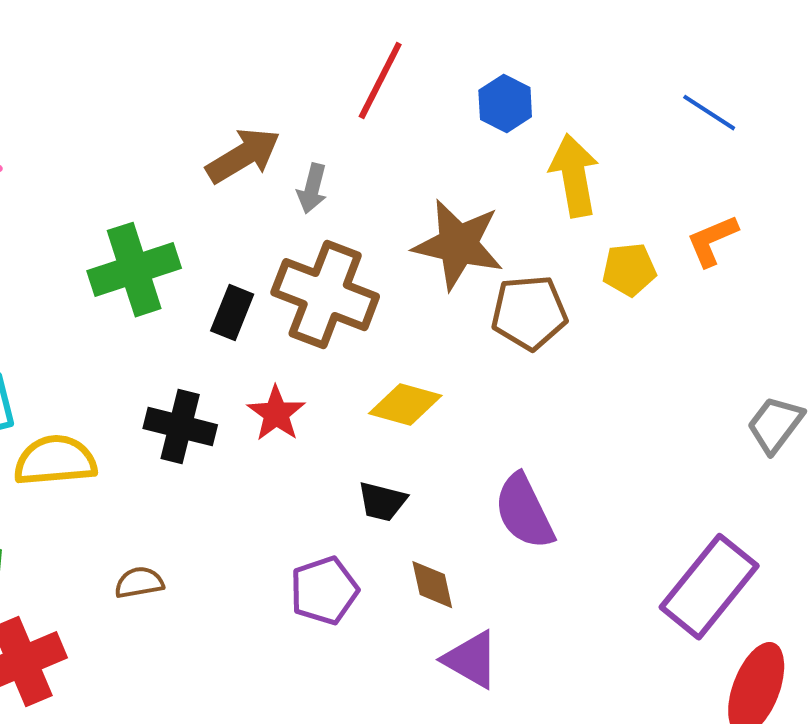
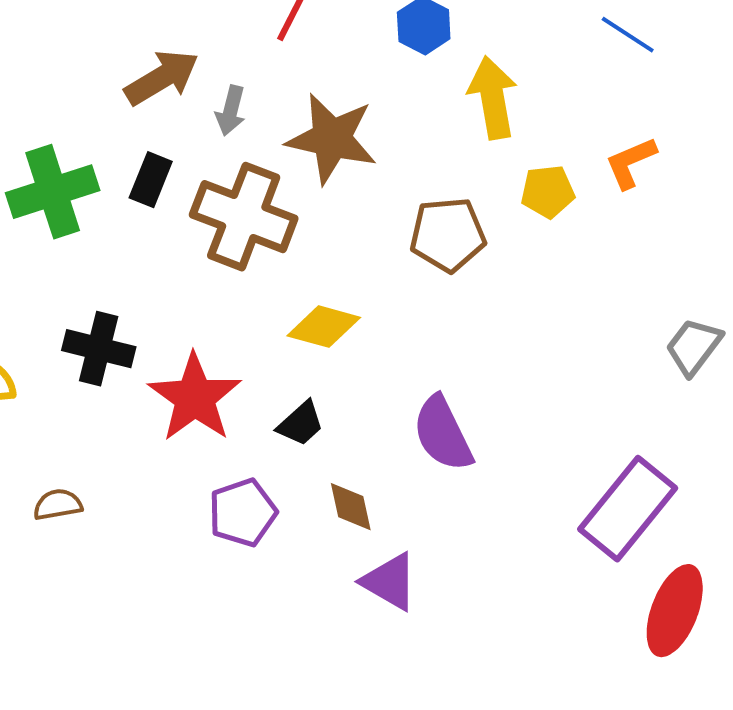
brown star: (458, 245) -> (332, 139), moved
black rectangle: (232, 313) -> (151, 180), moved
red star: (276, 414) -> (195, 398), moved, size x1.6
black trapezoid: (382, 502) -> (301, 424), turned -56

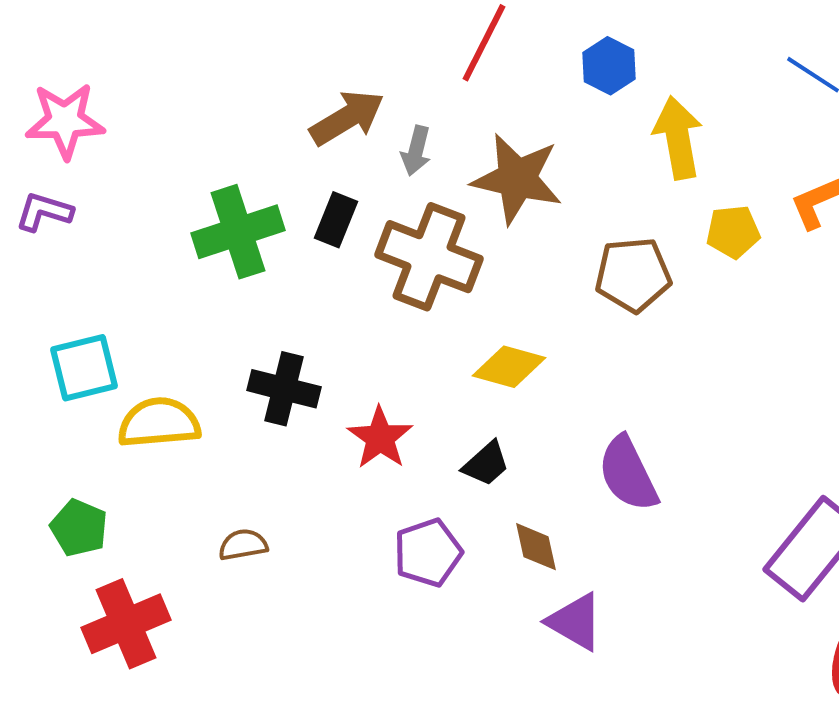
red star: (195, 398) -> (380, 438), size x0.7

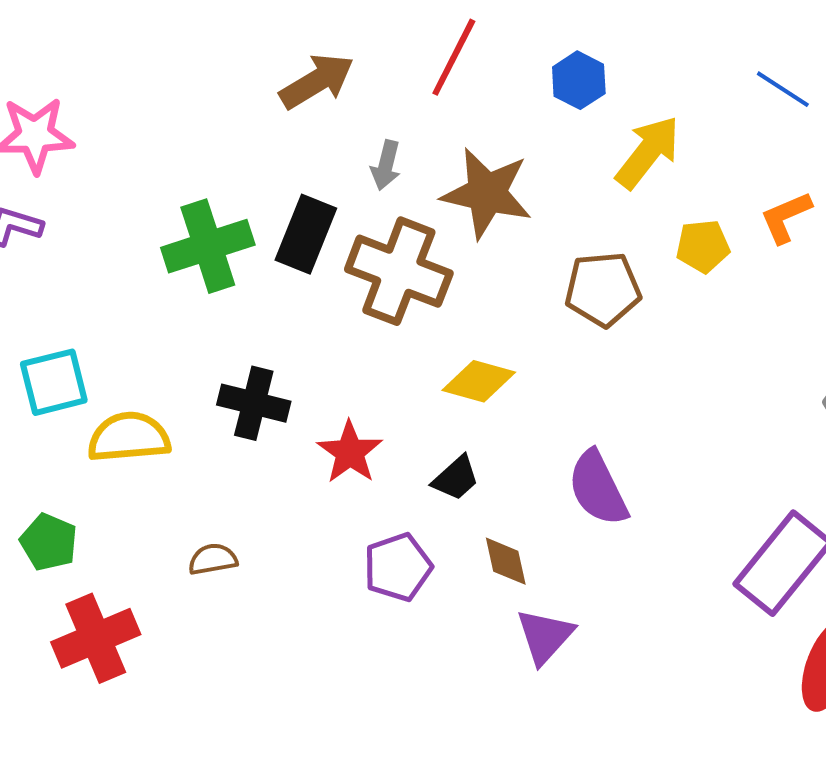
brown arrow: (347, 118) -> (317, 81), moved
yellow arrow: (678, 138) -> (648, 152), turned 48
black rectangle: (336, 220) -> (306, 234), size x1.4
purple triangle: (575, 622) -> (545, 636), turned 42

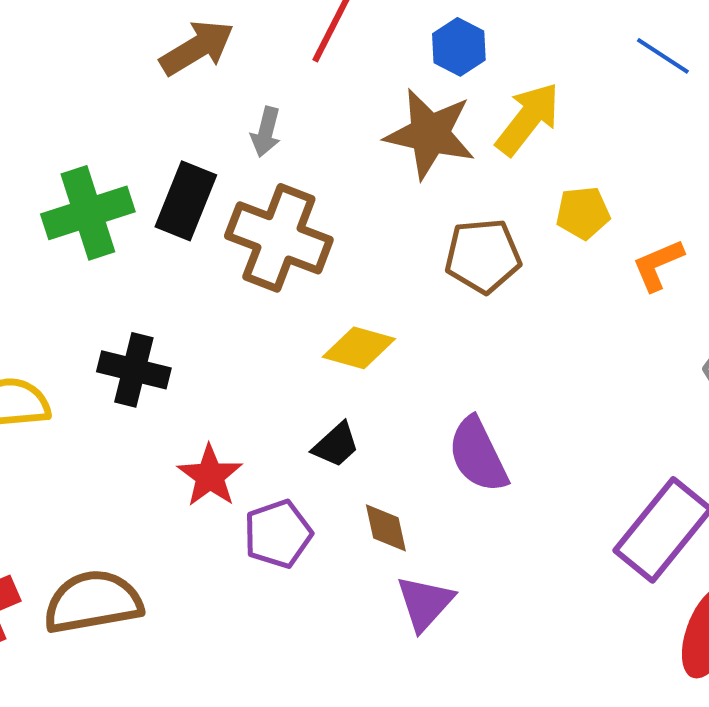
brown star: (487, 193) -> (430, 134), moved
orange L-shape: (786, 217) -> (658, 265), moved
red star: (350, 452) -> (210, 476), moved
brown semicircle: (213, 559) -> (93, 602), moved, size x2.0

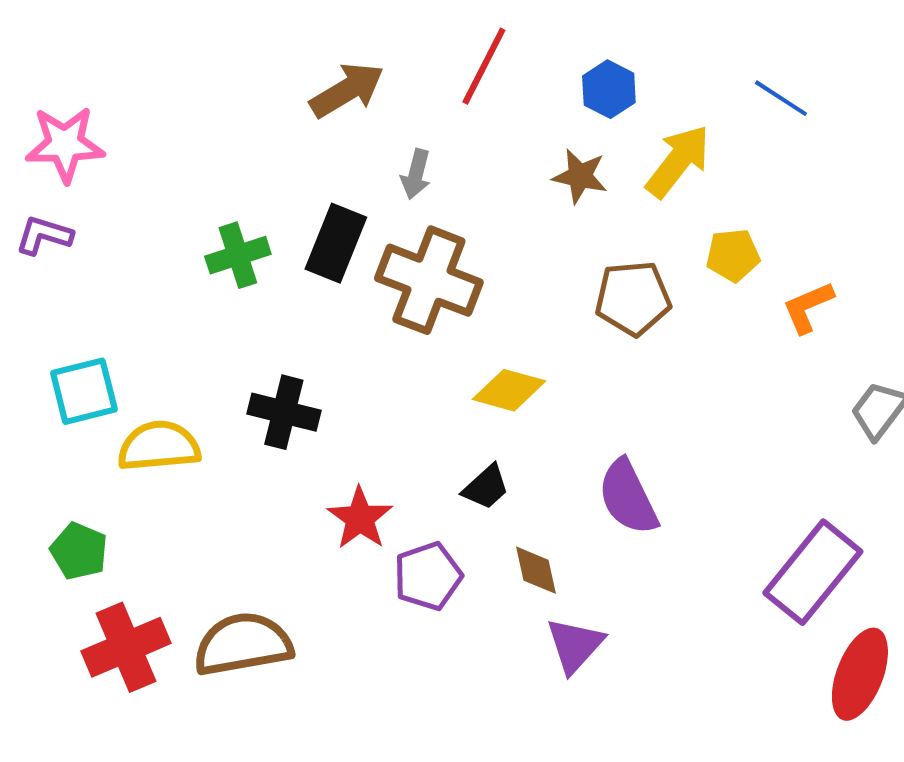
blue line: (663, 56) -> (781, 98), moved
brown star: (430, 134) -> (580, 176), size x0.6
green cross: (88, 213) -> (238, 255), size x0.7

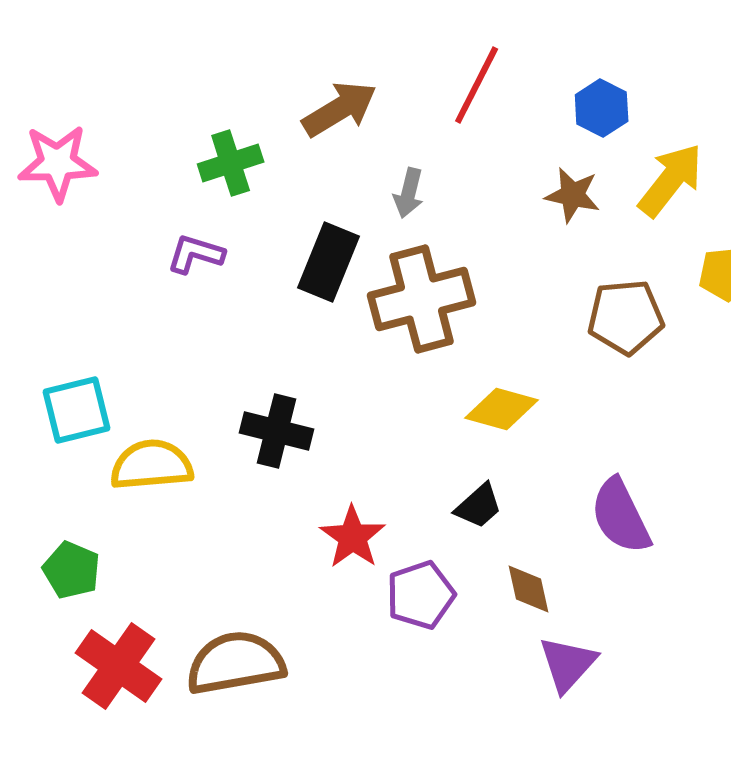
purple L-shape: (44, 235) -> (196, 254), moved
green cross: (238, 255) -> (231, 163), moved
brown cross: (429, 280) -> (422, 299), turned -36
red cross: (126, 647) -> (119, 666), turned -32

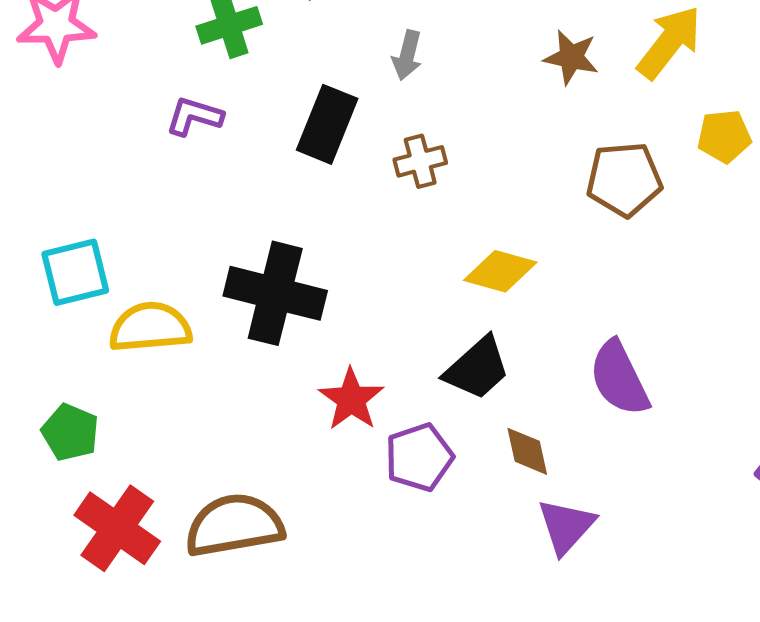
brown cross: (422, 299) -> (420, 161), size x0.5
black cross: (277, 431) -> (275, 293), size x1.4
black trapezoid: (479, 506) -> (477, 368), size x1.4

